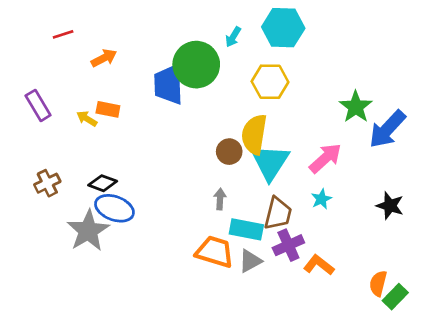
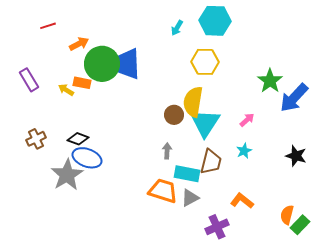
green circle: (196, 65) -> (102, 64), moved
pink arrow: (325, 158) -> (247, 120), size x0.6
purple cross: (288, 245) -> (217, 227), moved

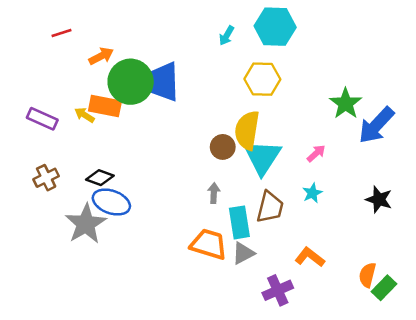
purple rectangle: (29, 80) -> (42, 119), moved, turned -35
orange rectangle: (82, 83) -> (105, 106), size x1.4
cyan rectangle: (187, 174) -> (239, 222), turned 70

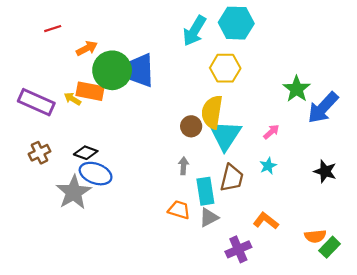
cyan arrow: (227, 36) -> (194, 31), size x1.8
purple rectangle: (42, 119) -> (36, 102), size x1.4
orange trapezoid: (209, 244) -> (179, 210), size x0.7
orange semicircle: (367, 275) -> (315, 236), turned -110

